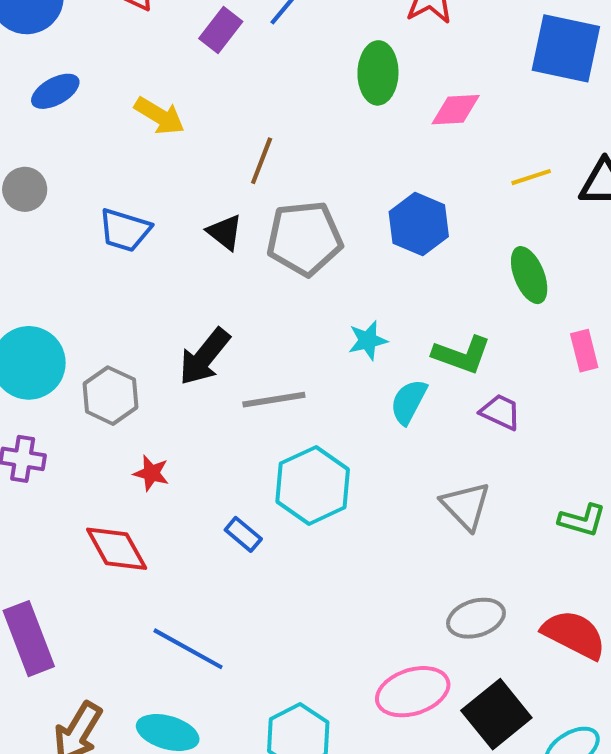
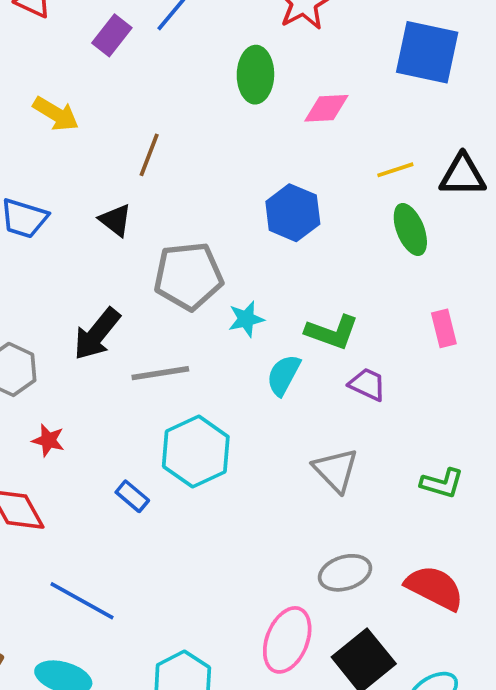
gray pentagon: (304, 238) -> (188, 276), moved
green ellipse: (529, 275) -> (410, 229), moved
pink ellipse: (413, 692) -> (287, 640), turned -50

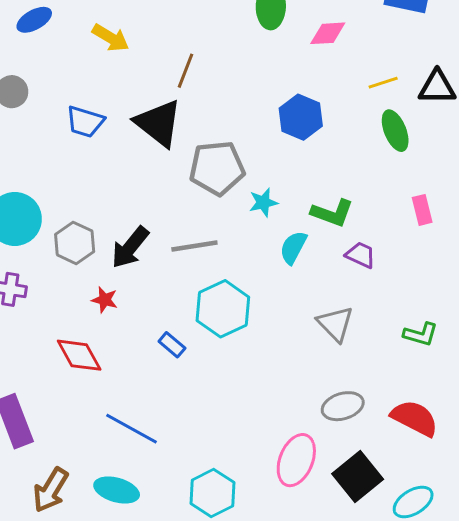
black triangle: (116, 220) -> (159, 123), size x1.8
black arrow: (97, 334) -> (130, 247), moved

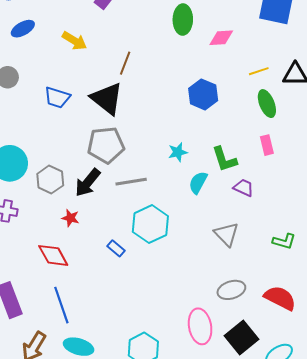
gray pentagon: (217, 168) -> (106, 145), moved
pink rectangle: (422, 210) -> (267, 145), moved
green L-shape: (332, 213) -> (224, 159), turned 52
blue line: (132, 429) -> (61, 305), moved, turned 42
pink ellipse: (296, 460) -> (200, 326), turned -32

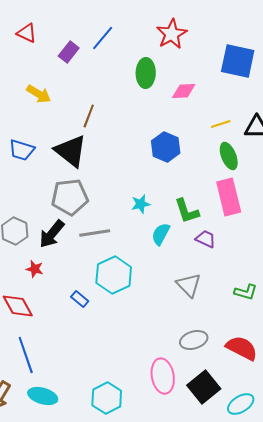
pink rectangle: (267, 145) -> (229, 197), size x1.8

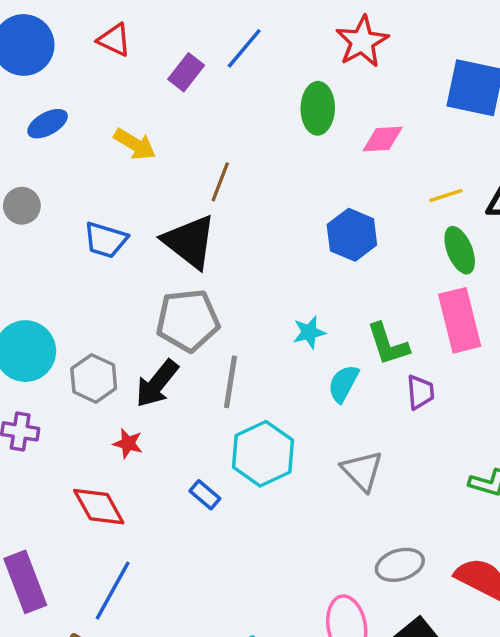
gray line: (95, 233) -> (231, 382), turned -72
purple trapezoid: (206, 239) -> (420, 392), turned 60
gray triangle: (189, 285) -> (362, 471), moved
blue line: (26, 355) -> (113, 591), turned 48

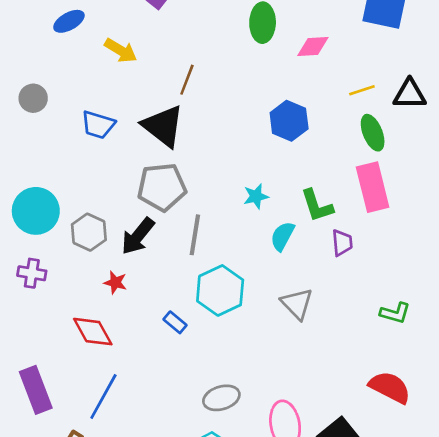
blue ellipse: (48, 124) -> (69, 21), moved
gray ellipse: (400, 565) -> (221, 398), moved

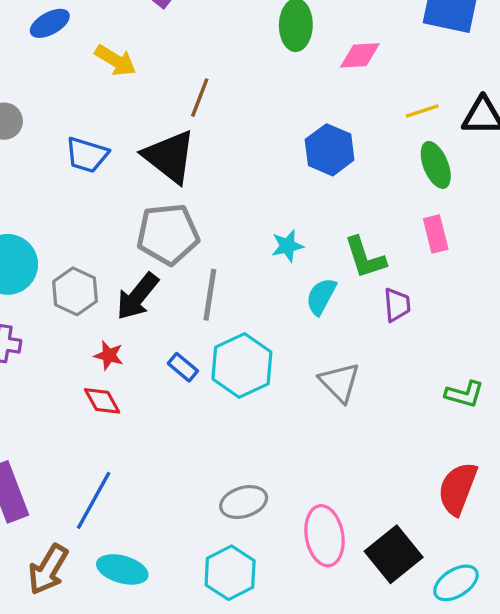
pink rectangle: (373, 187) -> (436, 234), size x0.6
blue rectangle: (175, 322) -> (183, 367), moved
red diamond: (93, 332) -> (102, 401), moved, size x0.7
red semicircle: (390, 387) -> (458, 489), turned -96

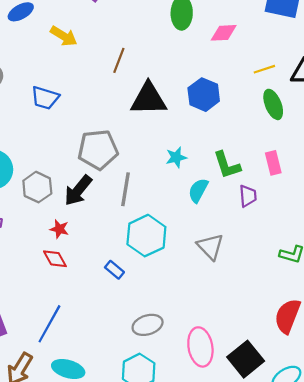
black triangle: (169, 157) -> (149, 99), moved, turned -39
pink rectangle: (436, 234) -> (273, 163), moved
blue rectangle: (183, 367) -> (114, 270), moved

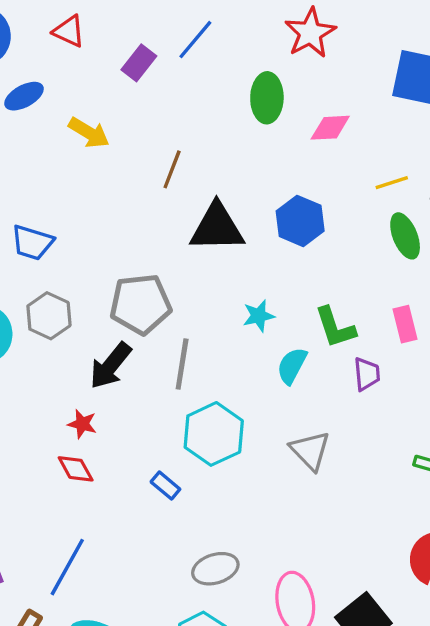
blue trapezoid: (45, 98) -> (32, 243), moved
gray hexagon: (37, 187) -> (49, 316), moved

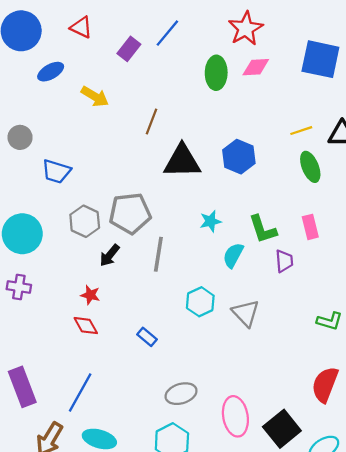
pink diamond: (330, 128) -> (256, 67), moved
gray hexagon: (49, 316) -> (85, 221), moved
black arrow: (111, 366) -> (110, 255), size x0.7
cyan hexagon: (214, 434) -> (200, 302), moved, size x0.7

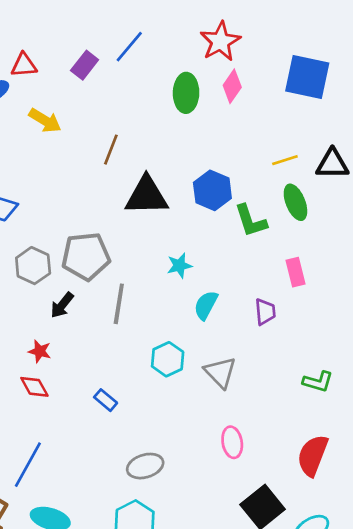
red triangle: (81, 27) -> (24, 65), moved, turned -30
pink diamond: (256, 67) -> (232, 86), turned -52
green L-shape: (263, 229) -> (251, 221), moved
pink ellipse: (235, 416) -> (232, 442), moved, size x0.7

